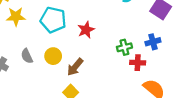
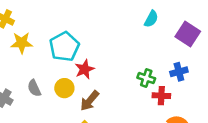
cyan pentagon: (53, 20) -> (64, 47), turned 30
red star: (86, 30) -> (85, 69), moved
green cross: (124, 47) -> (146, 78), turned 32

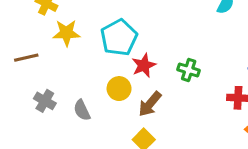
green cross: (146, 78) -> (189, 70), moved
gray semicircle: (34, 88) -> (82, 110), moved

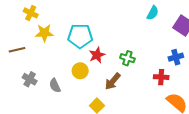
cyan pentagon: (119, 38) -> (80, 36), turned 30
brown arrow: (150, 104) -> (113, 81), moved

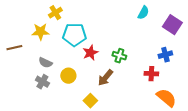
yellow cross: (31, 13) -> (55, 13), moved, turned 32
yellow circle: (80, 71) -> (68, 76), moved
gray cross: (30, 79) -> (42, 82), moved
gray semicircle: (55, 86) -> (45, 63), moved, turned -40

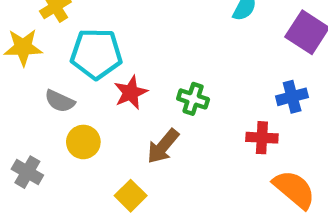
gray semicircle: (45, 63) -> (60, 101), moved
gray cross: (42, 82) -> (27, 172), moved

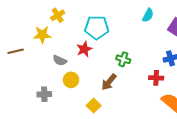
cyan pentagon: (96, 54) -> (97, 28), moved
red star: (131, 92) -> (84, 49), moved
gray cross: (27, 172) -> (44, 94), turned -32

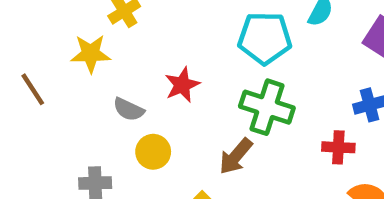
cyan pentagon: (97, 28) -> (265, 38), moved
brown line: (16, 51) -> (33, 89), turned 70
green cross: (123, 59) -> (267, 107), size x1.6

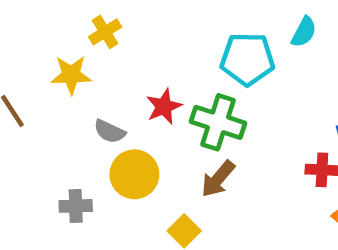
green cross: (267, 107) -> (218, 122), moved
yellow circle: (153, 152) -> (134, 174), size x1.4

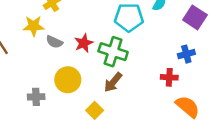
gray semicircle: (110, 131) -> (54, 42), moved

